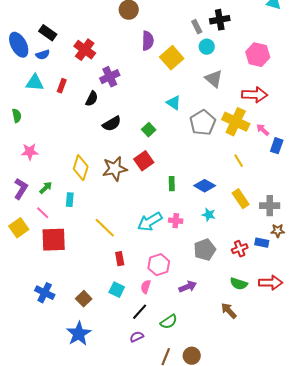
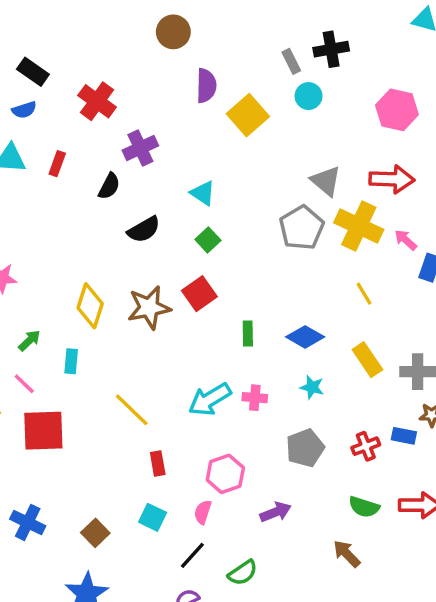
gray triangle: (214, 79) -> (326, 181), moved
cyan triangle: (174, 103) -> (203, 193), moved

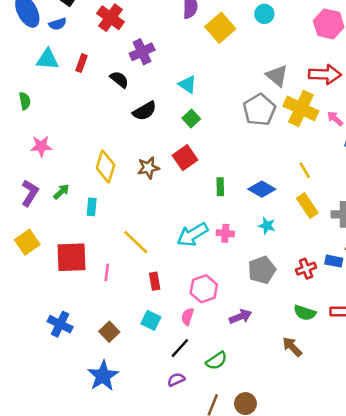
black semicircle: (109, 186) -> (119, 79), turned -78
yellow line: (364, 294) -> (305, 170), moved
brown star: (149, 308) -> (148, 168), size x0.7
pink line: (24, 384) -> (107, 272), moved, turned 54

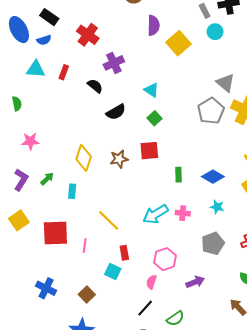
red square: (185, 158) -> (149, 151), turned 30
cyan square: (151, 320) -> (113, 272), moved

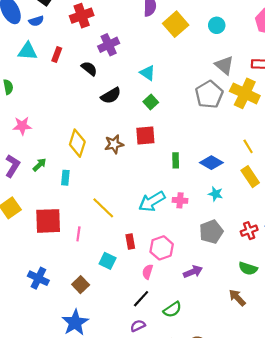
cyan circle: (215, 32) -> (217, 25), moved
red cross: (88, 35) -> (82, 16), turned 35
red rectangle: (124, 253) -> (130, 241), moved

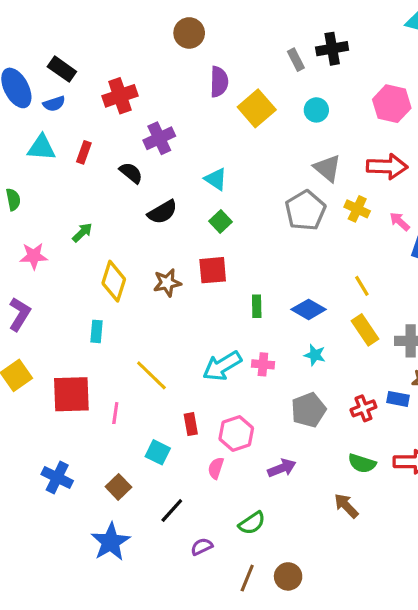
yellow cross: (245, 93) -> (357, 209), size x0.6
green arrow: (39, 165) -> (82, 232), moved
black line: (141, 299) -> (172, 510), moved

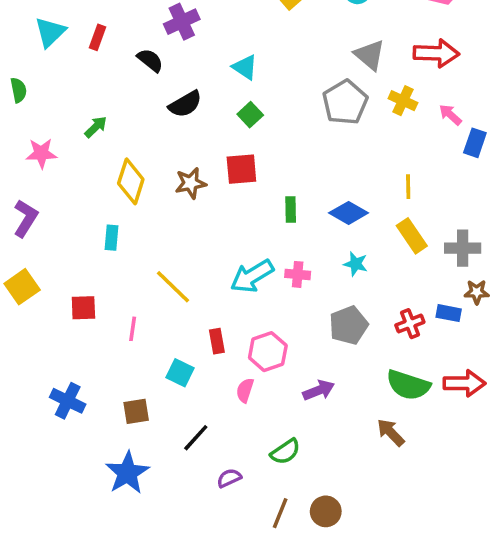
cyan triangle: (41, 148) -> (50, 32), turned -48
yellow line: (362, 286) -> (408, 187), turned 30
red square: (71, 394) -> (83, 308), size x0.6
green semicircle: (362, 463) -> (408, 385), size x1.4
brown square: (118, 487) -> (136, 411), turned 35

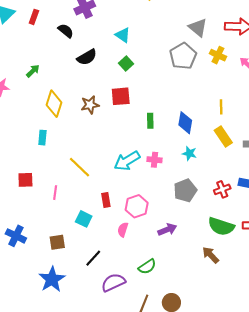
blue diamond: (349, 213) -> (185, 123), turned 70
purple semicircle: (229, 478) -> (113, 282), size x1.6

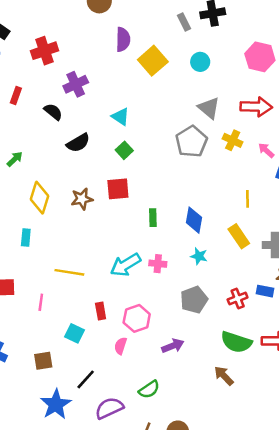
yellow line: (221, 107) -> (248, 199), moved
yellow line: (79, 167) -> (69, 272), turned -35
blue star: (52, 279) -> (56, 404), moved

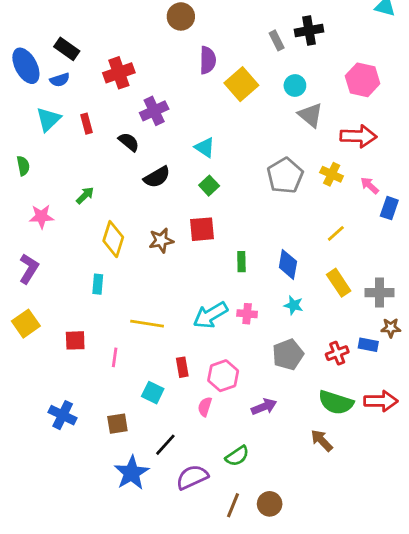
red rectangle: (16, 96) -> (86, 124), turned -35
gray triangle: (209, 108) -> (310, 115), moved
yellow line: (248, 199) -> (336, 233), moved, turned 49

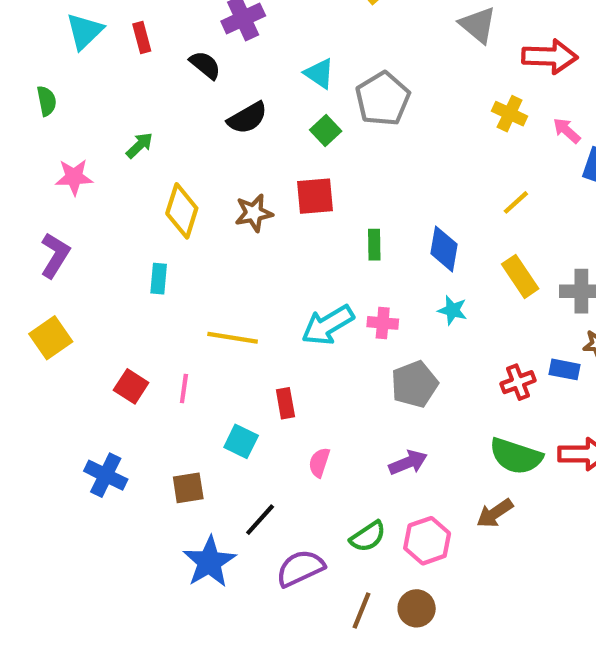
gray pentagon: (285, 176) -> (383, 99), moved
red square: (75, 340) -> (131, 386), moved, turned 35
gray pentagon: (288, 355) -> (414, 384), moved
pink hexagon: (223, 376) -> (427, 541), moved
brown arrow: (322, 440) -> (495, 513), turned -80

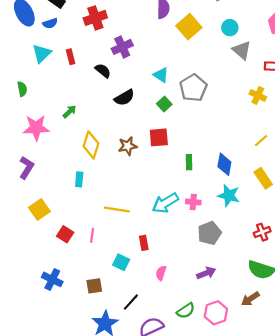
pink star: (74, 177) -> (36, 128), size x1.4
cyan star: (452, 310) -> (229, 196), size x1.5
yellow square: (51, 338) -> (39, 209), moved

